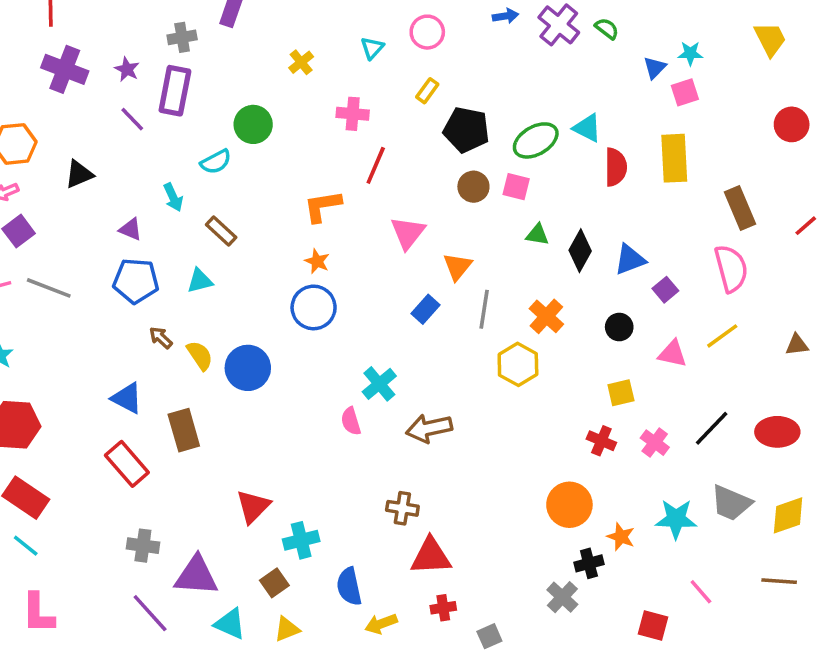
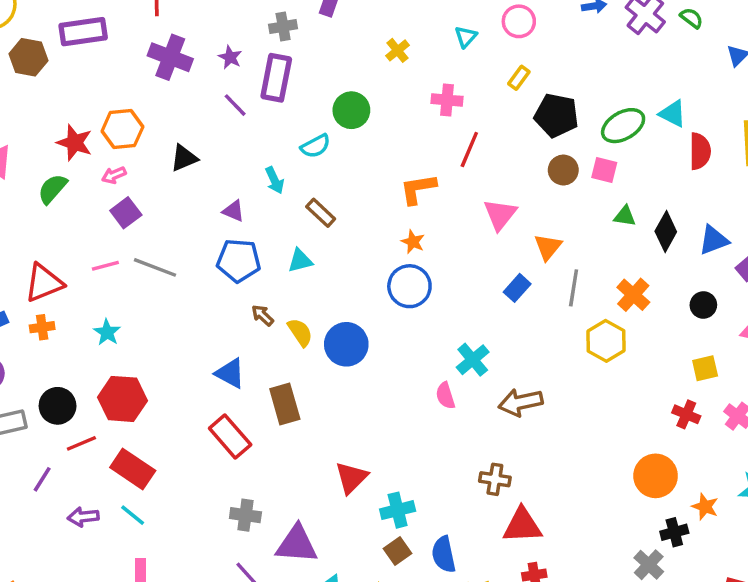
brown square: (274, 583) -> (398, 551), moved

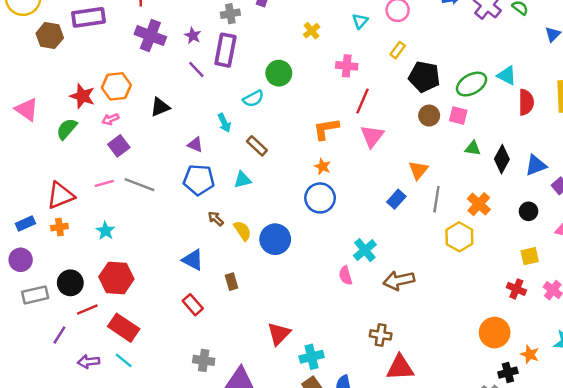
pink triangle: (500, 214) -> (372, 136), moved
brown rectangle: (285, 404) -> (232, 282), size x0.6
red rectangle: (230, 437) -> (193, 305), size x0.7

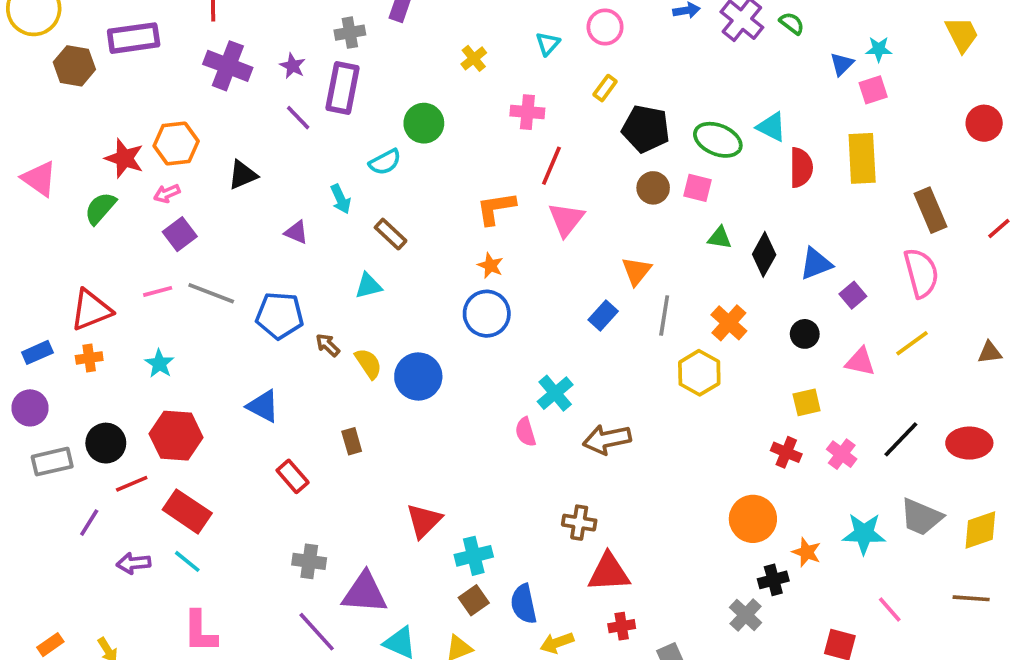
green ellipse: (472, 84) -> (718, 140), turned 52
blue pentagon: (199, 180) -> (280, 315), moved
blue triangle: (193, 260) -> (263, 406), moved

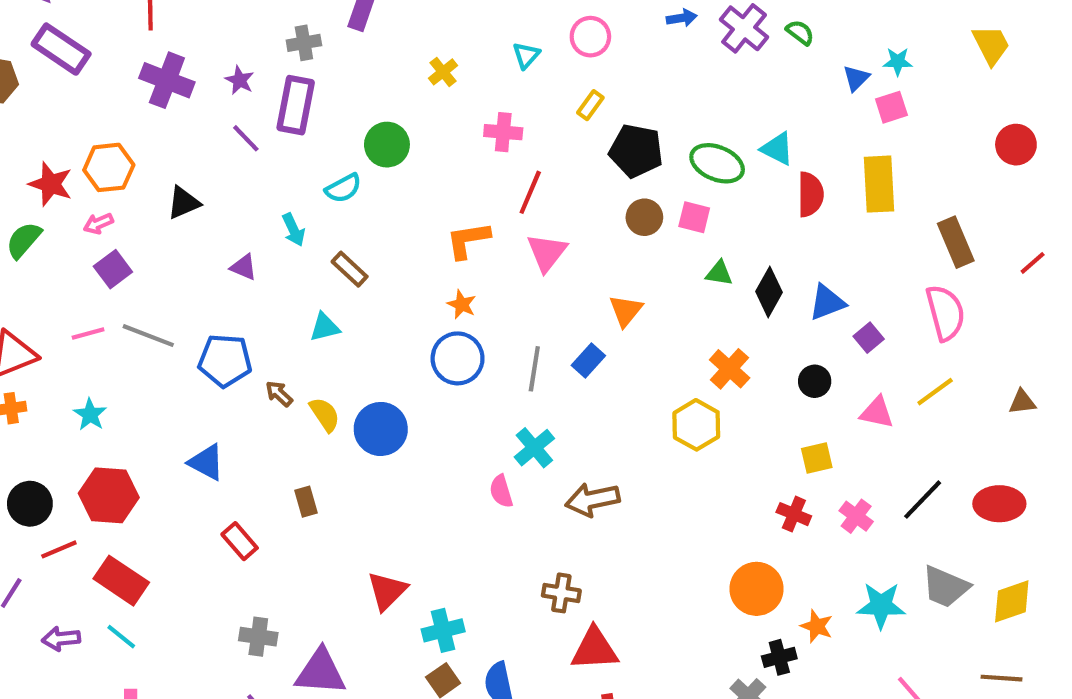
purple rectangle: (134, 38) -> (61, 49), turned 42
gray line: (664, 315) -> (534, 369), moved

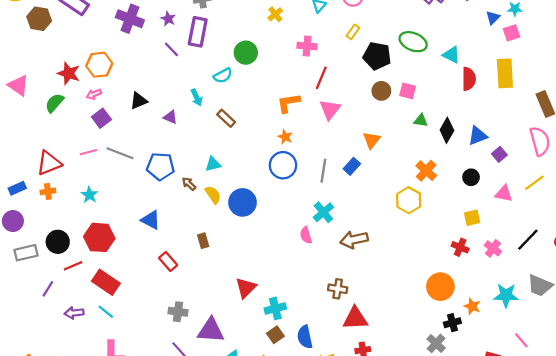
green ellipse: (717, 163) -> (413, 42), moved
black triangle: (184, 203) -> (139, 101), moved
cyan triangle: (325, 327) -> (213, 164), moved

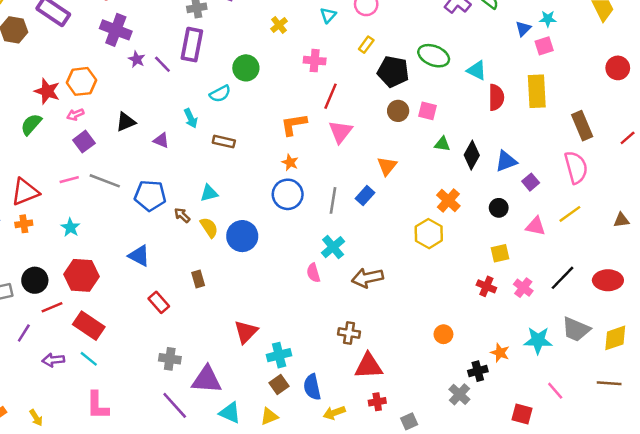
purple star: (168, 19) -> (137, 59), moved
brown rectangle: (226, 118) -> (224, 142), turned -30
orange circle: (440, 287) -> (443, 334), moved, size x0.6

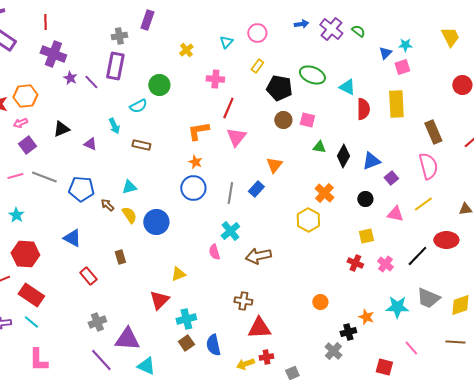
red ellipse: (608, 280) -> (446, 240), moved
gray cross: (170, 359) -> (97, 322), turned -30
yellow arrow: (334, 413) -> (245, 364), moved
yellow triangle: (269, 416) -> (178, 274), moved

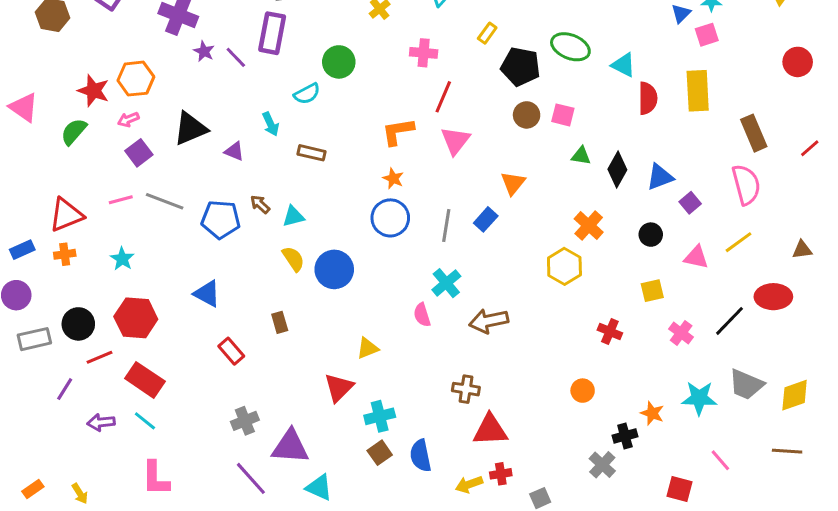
black triangle: (61, 129) -> (190, 129), size x1.4
brown arrow: (107, 205) -> (260, 204), moved
red cross: (355, 263) -> (610, 331), moved

